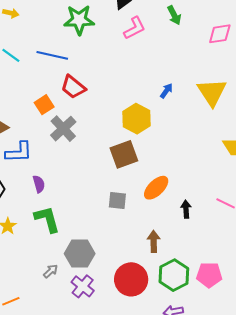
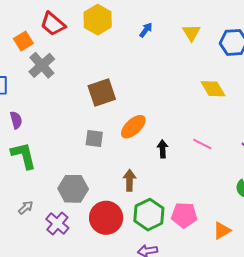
yellow triangle: (212, 92) -> (191, 33), size x0.6
yellow hexagon: (137, 119) -> (98, 20), moved
gray hexagon: (80, 254) -> (73, 189), moved

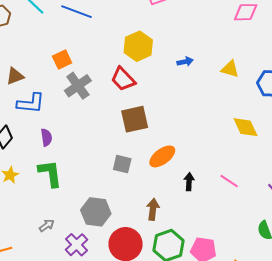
red trapezoid: (53, 24) -> (123, 79), moved
blue arrow: (146, 30) -> (185, 62), turned 35
yellow triangle: (191, 33) -> (230, 69), turned -48

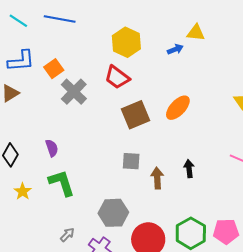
yellow triangle: (230, 69) -> (196, 33), moved
blue L-shape: (31, 103) -> (21, 61), moved
orange ellipse: (162, 156) -> (178, 108), moved
black arrow: (189, 182) -> (189, 169), moved
brown arrow: (153, 209) -> (157, 178), moved

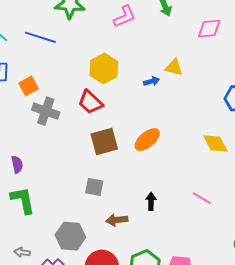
gray cross: (74, 92) -> (46, 111), turned -32
brown arrow: (157, 178) -> (117, 220), moved, turned -100
gray arrow: (67, 235) -> (22, 252), turned -133

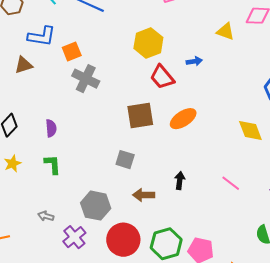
yellow triangle: (174, 67) -> (225, 31), moved
red trapezoid: (90, 102) -> (162, 77), moved
green L-shape: (23, 200) -> (53, 164), size x0.7

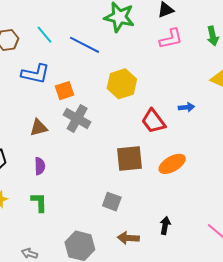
yellow hexagon: (148, 43) -> (122, 84), moved
brown triangle: (24, 65) -> (39, 128), moved

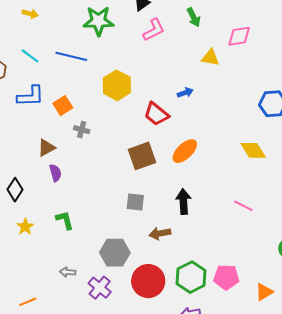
gray cross: (77, 118) -> (82, 130), size x0.6
purple semicircle: (40, 166) -> (55, 173), moved
black arrow: (165, 226) -> (183, 202), moved, size x1.4

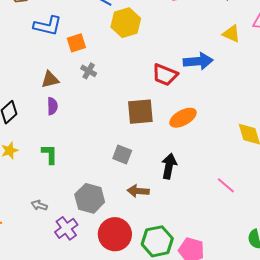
yellow hexagon: (117, 85) -> (126, 23), moved
blue arrow: (185, 93) -> (198, 61), size x1.8
red trapezoid: (156, 114) -> (165, 75), turned -32

